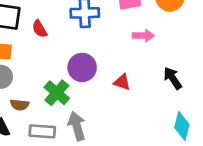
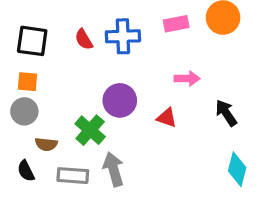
red semicircle: (40, 29) -> (84, 39), moved
pink arrow: (143, 36) -> (187, 79), moved

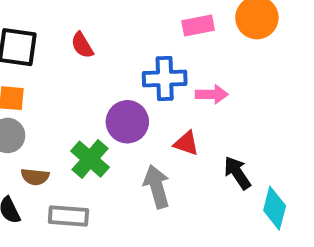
blue cross: (123, 36) -> (165, 79), moved
black arrow: (226, 113) -> (237, 173), moved
gray arrow: (114, 169) -> (157, 187), moved

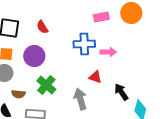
purple circle: (127, 122) -> (34, 56), moved

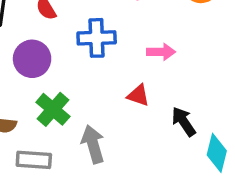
blue cross: (84, 44) -> (97, 38), moved
gray arrow: (80, 99) -> (93, 144), moved

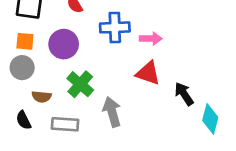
pink arrow: (161, 52) -> (151, 39), moved
red triangle: (138, 95) -> (148, 73), size x1.4

